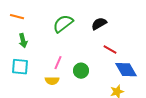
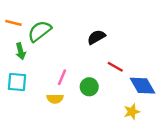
green semicircle: (63, 24) -> (39, 31), moved
black semicircle: (99, 24) -> (96, 37), moved
red line: (110, 50) -> (115, 67), moved

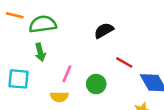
green semicircle: (39, 31) -> (43, 24), turned 30
green arrow: (21, 51) -> (40, 52), moved

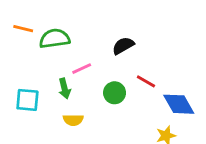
green arrow: (40, 52) -> (65, 88), moved
pink line: (67, 74) -> (82, 69), moved, turned 42
green circle: (96, 84) -> (115, 93), moved

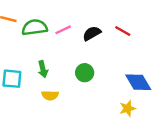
pink line: (82, 69) -> (63, 30), moved
red line: (146, 81) -> (123, 31), moved

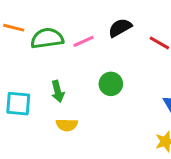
black semicircle: (92, 33) -> (120, 28), moved
green circle: (85, 73) -> (111, 84), moved

